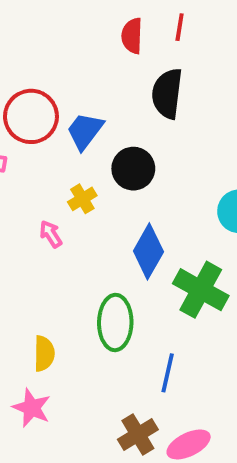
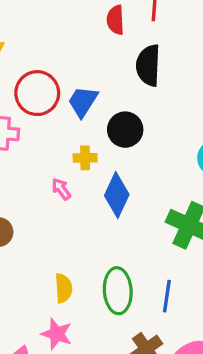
yellow cross: (82, 199) -> (85, 158), turned 35
blue diamond: (148, 251) -> (117, 195), moved
green ellipse: (115, 322) -> (118, 291), moved

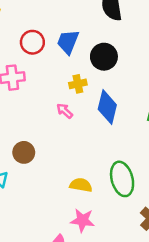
red circle: (37, 93) -> (32, 42), size x0.7
yellow semicircle: (63, 288) -> (81, 185), turned -65

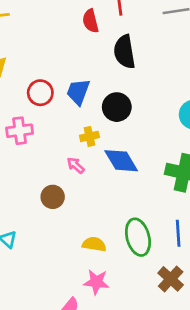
blue diamond: (107, 107) -> (121, 161), turned -44
brown circle: (24, 152) -> (53, 197), moved

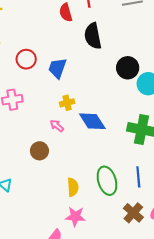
red circle: (40, 93) -> (26, 59), moved
black circle: (117, 107) -> (128, 68), moved
yellow semicircle: (94, 244) -> (73, 187), turned 78

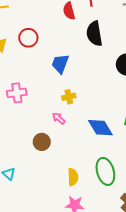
red circle: (26, 59) -> (28, 38), moved
blue diamond: (92, 121) -> (100, 128), moved

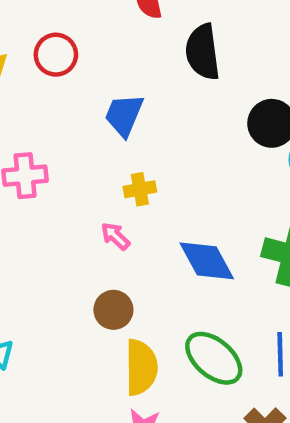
brown circle: (42, 142) -> (113, 310), moved
green ellipse: (105, 171) -> (214, 358), turned -36
yellow semicircle: (73, 177) -> (141, 367), size x1.4

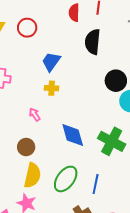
yellow cross: (140, 189) -> (52, 88), moved
green ellipse: (214, 358) -> (66, 179), turned 72

